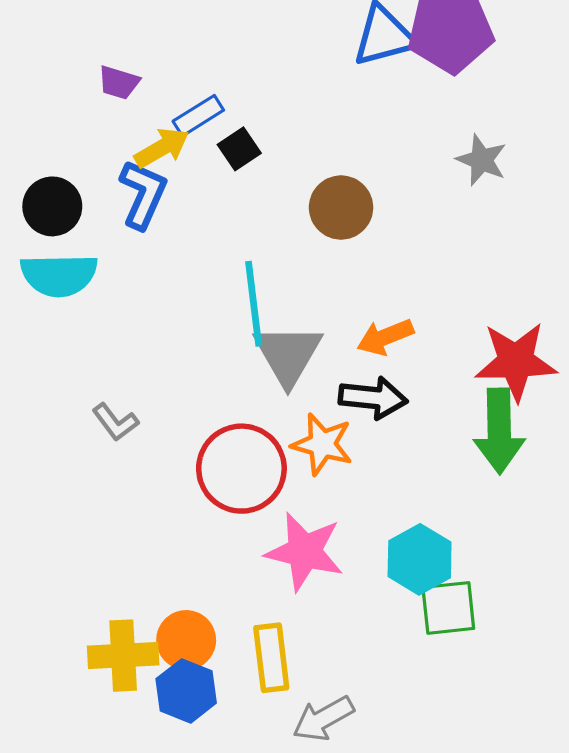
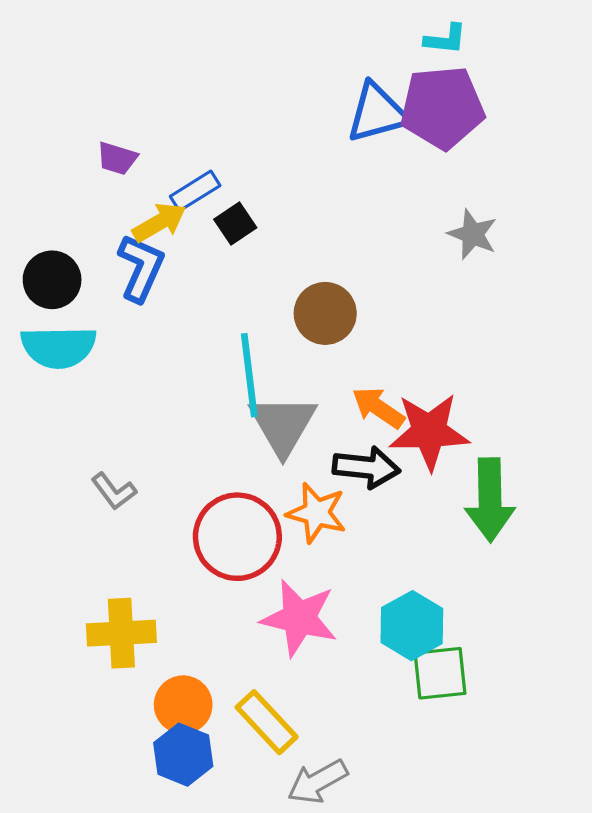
brown circle: (341, 208) -> (325, 313), moved
orange arrow: (385, 337) -> (378, 408), turned 56
red star: (516, 361) -> (429, 432), moved
yellow cross: (123, 656) -> (121, 633), moved
yellow rectangle: (271, 658) -> (267, 722), turned -36

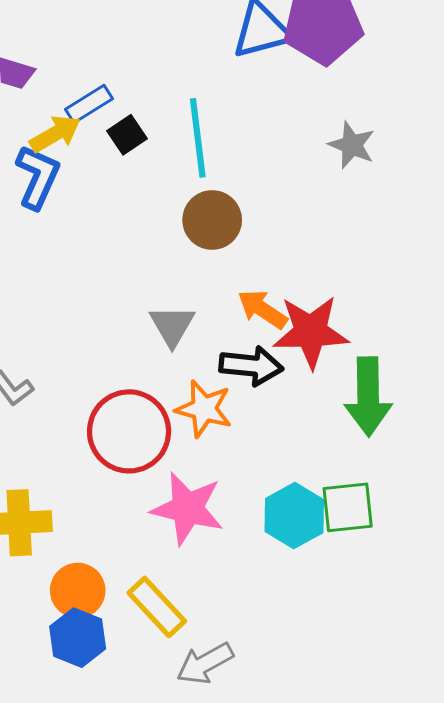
cyan line: (249, 375) -> (198, 138), moved
gray triangle: (283, 425) -> (172, 326), size x0.7
green square: (440, 673) -> (348, 507), moved

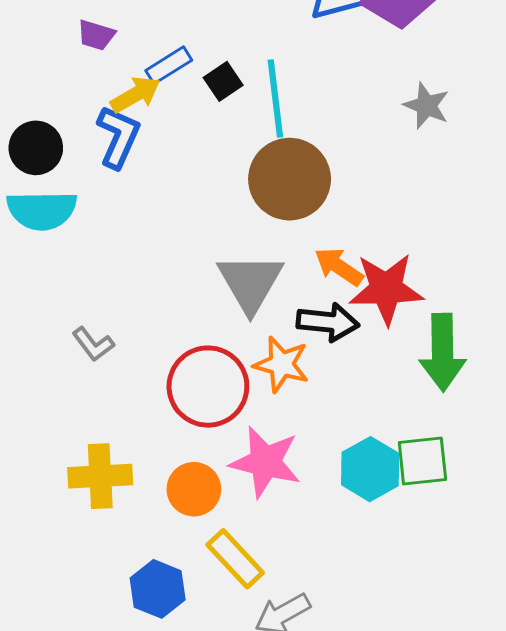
black square: (127, 135) -> (223, 81), moved
brown circle: (212, 220) -> (290, 179), size x1.4
gray triangle: (172, 326) -> (250, 283), size x1.5
orange circle: (78, 590) -> (194, 489), moved

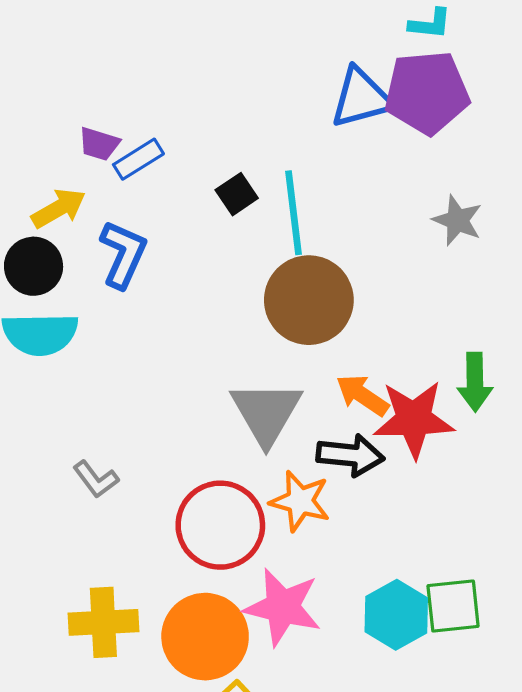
blue rectangle: (169, 65) -> (138, 159), moved
yellow arrow: (135, 95) -> (59, 208), moved
green arrow: (443, 352) -> (475, 382), moved, size x0.7
orange circle: (194, 489) -> (205, 637), size x1.5

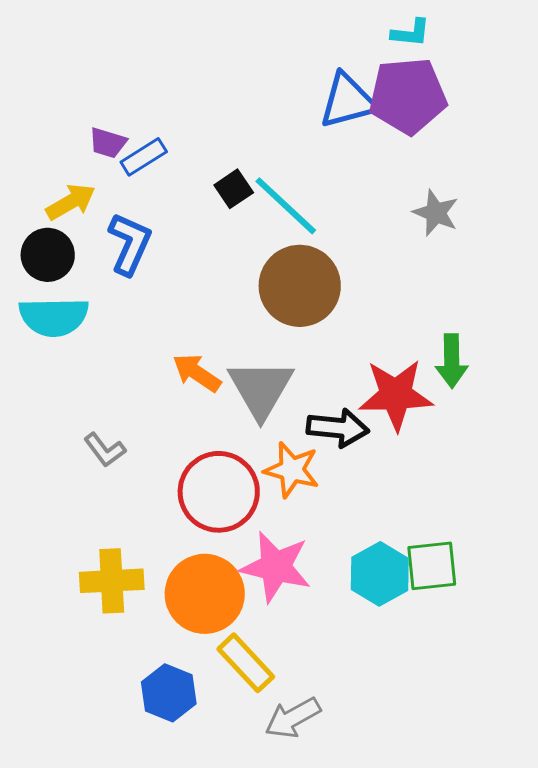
cyan line: (294, 213) -> (286, 206), turned -40
orange arrow: (362, 395) -> (197, 373), moved

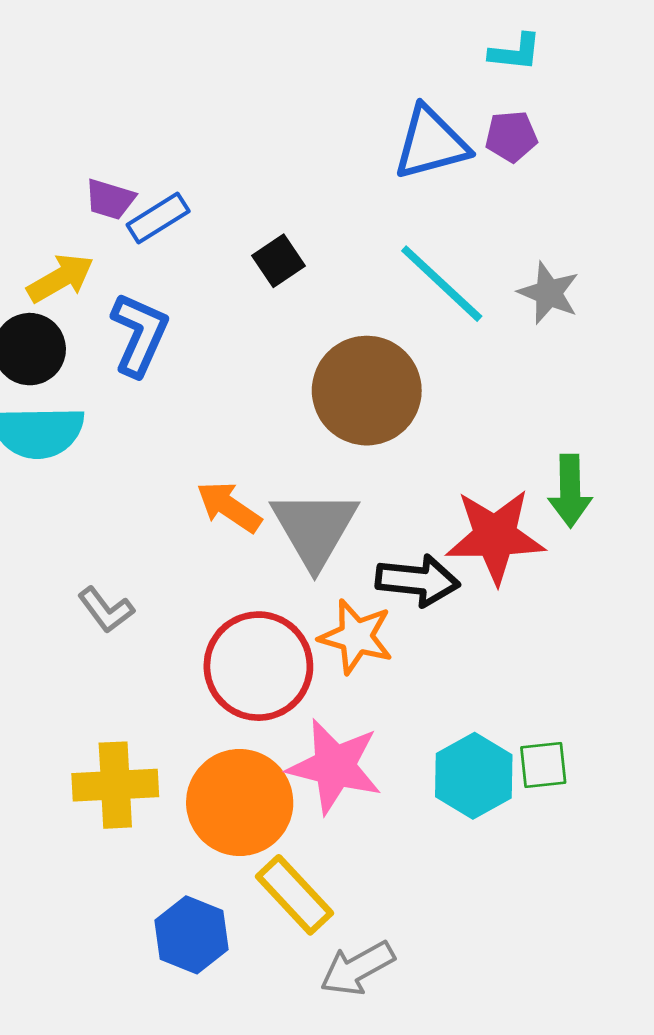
purple pentagon: (408, 96) -> (511, 136), size x0.5
cyan line: (286, 206) -> (442, 284), moved
green square: (432, 566) -> (543, 765), size x0.7

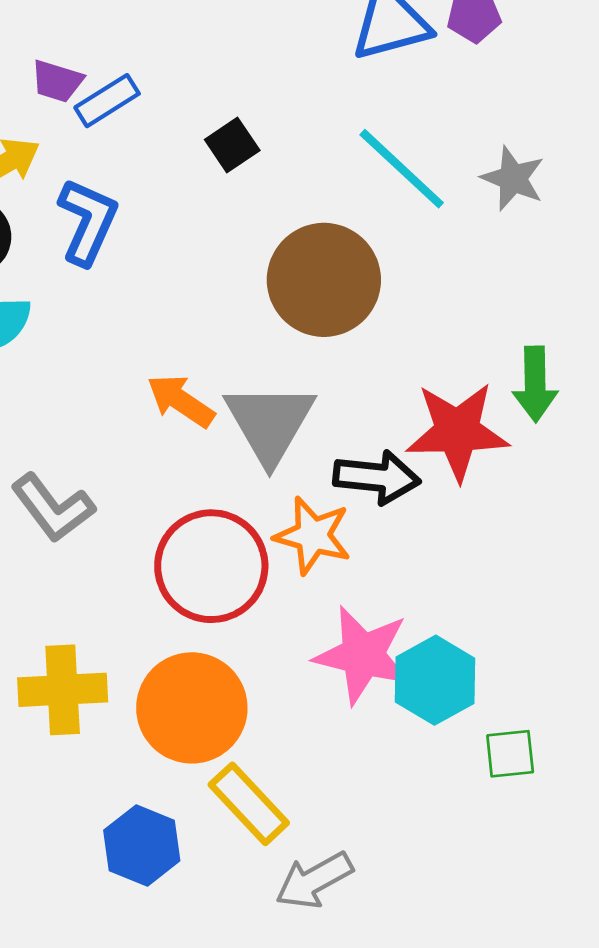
gray L-shape: (106, 610) -> (53, 508), size x1.4
green square: (543, 765) -> (510, 754), moved
pink star: (335, 766) -> (363, 655), moved

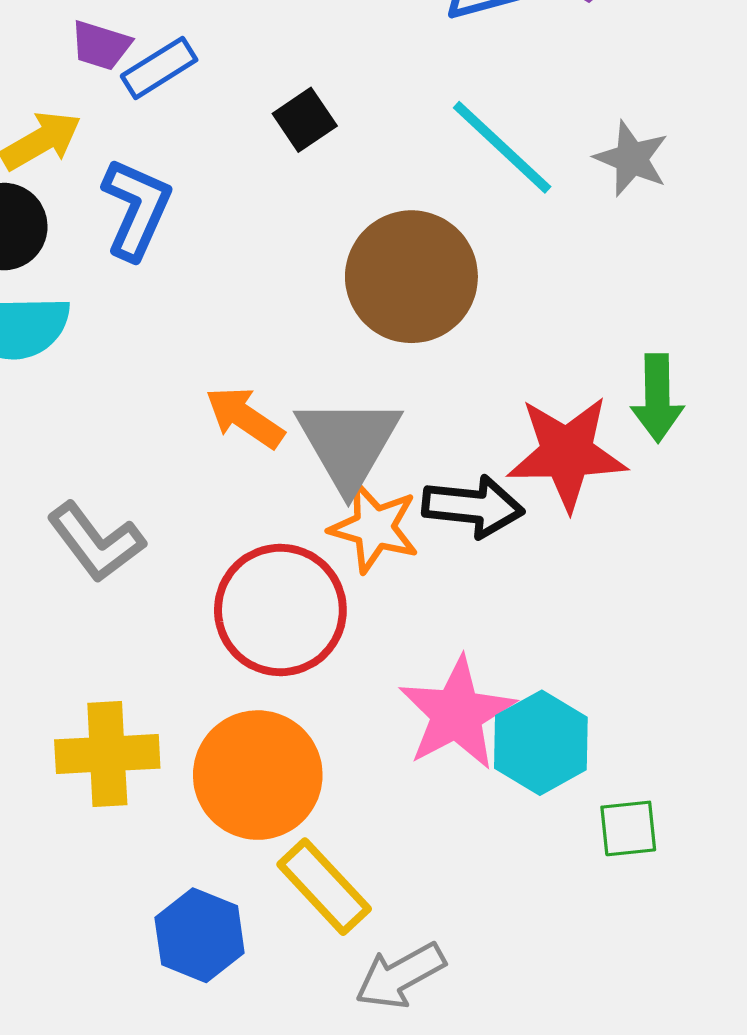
orange star: (313, 536) -> (374, 527), moved
pink star: (363, 655) -> (457, 714), turned 30

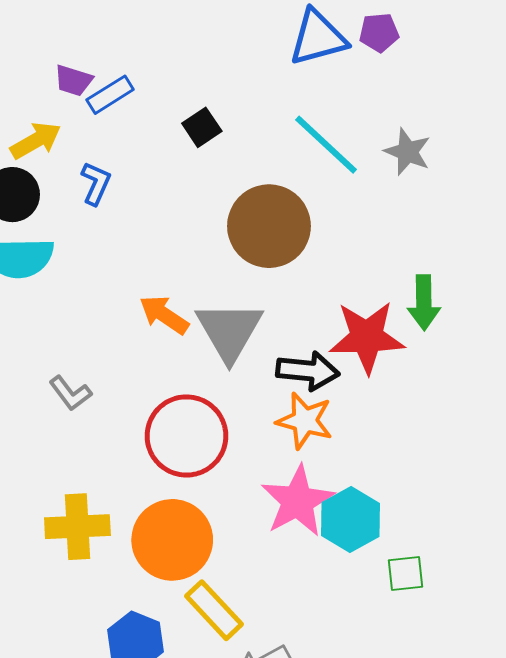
blue L-shape: (136, 209) -> (96, 183), size x0.7
orange star: (374, 527) -> (305, 421), moved
gray L-shape: (96, 542) -> (70, 393), size x0.7

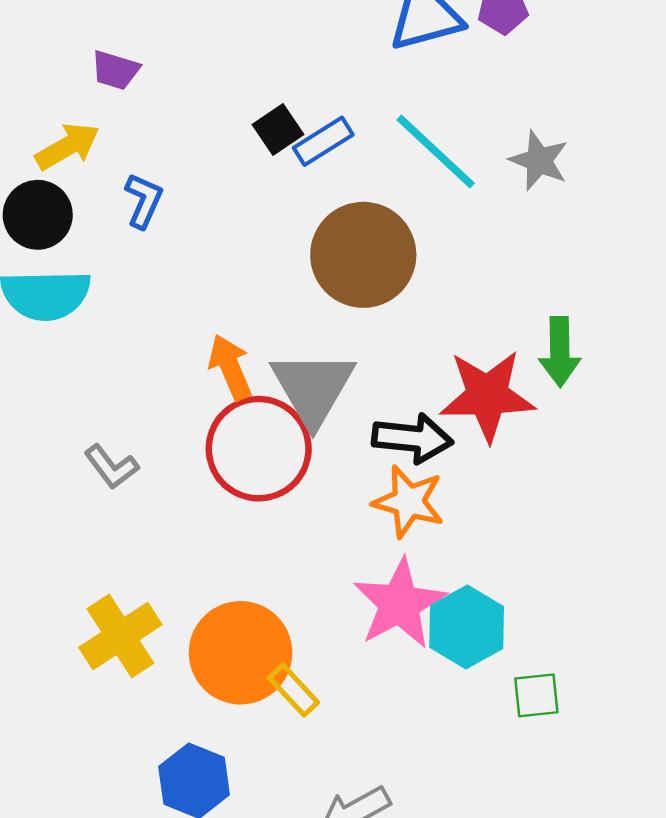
blue rectangle: (110, 95) -> (323, 141), moved
orange arrow: (164, 315) -> (230, 367), turned 33
red circle: (186, 436) -> (259, 449), moved
yellow cross: (77, 527) -> (120, 636), turned -30
yellow rectangle: (214, 610) -> (294, 690), moved, size x0.7

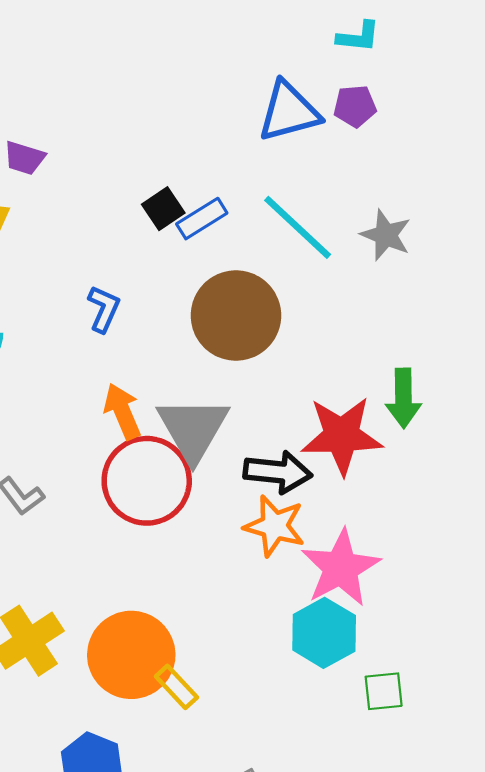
blue L-shape: (144, 201) -> (104, 309), moved
pink star: (399, 604) -> (341, 568), moved

